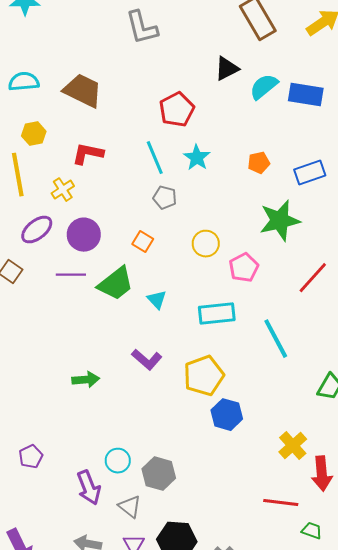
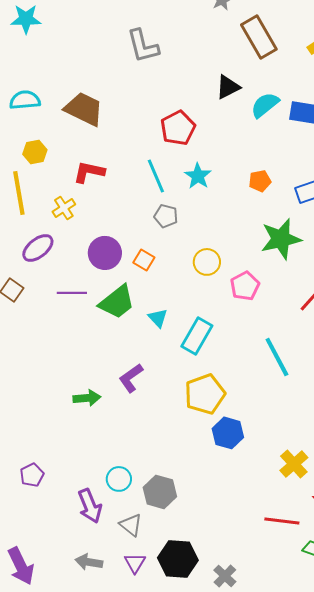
purple circle: (84, 235) -> (105, 253), moved
cyan rectangle: (217, 314) -> (197, 336), moved, turned -54
purple L-shape: (147, 360) -> (131, 378), moved, turned 104

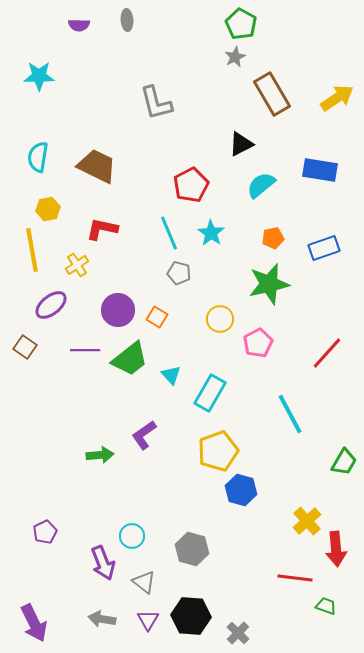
cyan semicircle: (25, 100) -> (38, 157), turned -76
cyan semicircle: (265, 105) -> (261, 185), moved
green star: (281, 239) -> (269, 284), moved
gray hexagon: (160, 492) -> (192, 549), moved

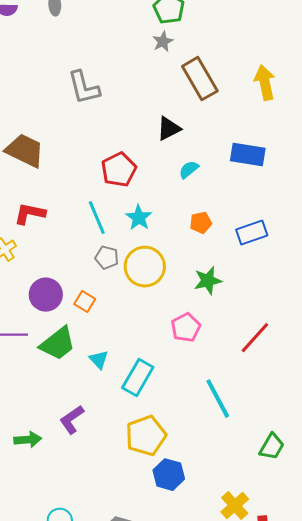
yellow arrow: (337, 98) -> (265, 83), turned -68
cyan semicircle: (261, 185) -> (189, 170), size x0.7
green star: (269, 284) -> (208, 281), moved, size x0.7
yellow circle: (220, 319) -> (145, 267), moved, size x1.5

